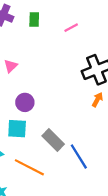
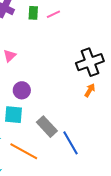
pink line: (71, 28) -> (53, 14), moved

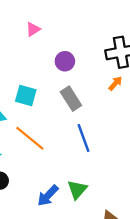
purple circle: (22, 90) -> (65, 61), moved
gray rectangle: (47, 127) -> (71, 99), moved

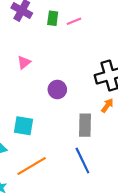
gray rectangle: (71, 99) -> (85, 125), moved, turned 40
orange line: (30, 138) -> (32, 166), turned -64

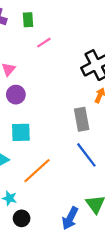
pink line: (74, 21) -> (44, 43), moved
purple circle: (57, 90) -> (16, 95), moved

